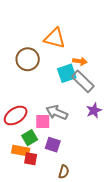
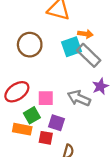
brown circle: (28, 59) -> (30, 45), moved
gray arrow: (57, 112) -> (79, 98), moved
red square: (31, 159) -> (46, 138), moved

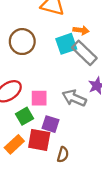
orange rectangle: (22, 129) -> (14, 144), moved, turned -54
red square: (46, 138) -> (39, 140), size x1.5

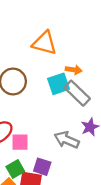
pink square: (39, 98) -> (20, 142), moved
green square: (24, 116) -> (15, 169), moved

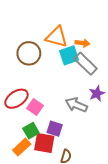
orange triangle: (44, 43) -> (57, 37), moved
pink square: (20, 142) -> (35, 107), turned 35

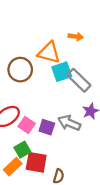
orange arrow: (82, 43) -> (76, 37), moved
purple square: (55, 129) -> (47, 127), moved

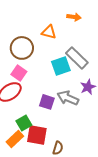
orange triangle: (49, 53) -> (49, 32), size x0.7
cyan square: (62, 72) -> (61, 66), moved
pink square: (27, 125) -> (19, 73), moved

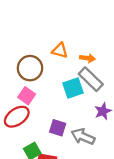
orange arrow: (74, 17) -> (87, 58), moved
gray arrow: (68, 98) -> (83, 137), moved

